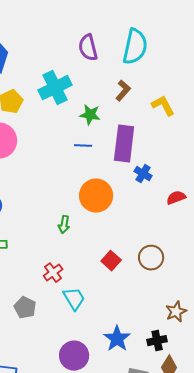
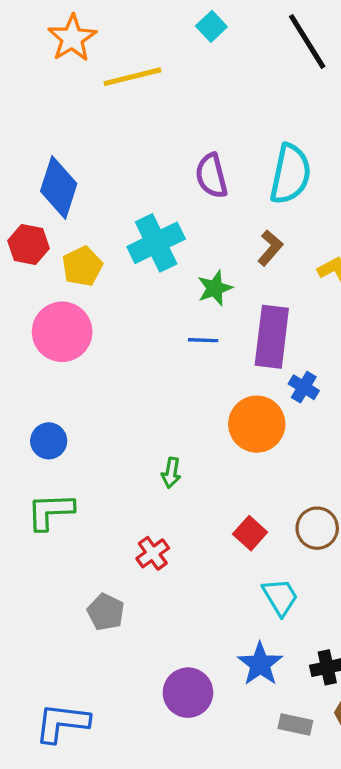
green star: (90, 115) -> (215, 288), turned -30
orange circle: (96, 196) -> (257, 424), moved
cyan trapezoid: (74, 299) -> (280, 597), moved

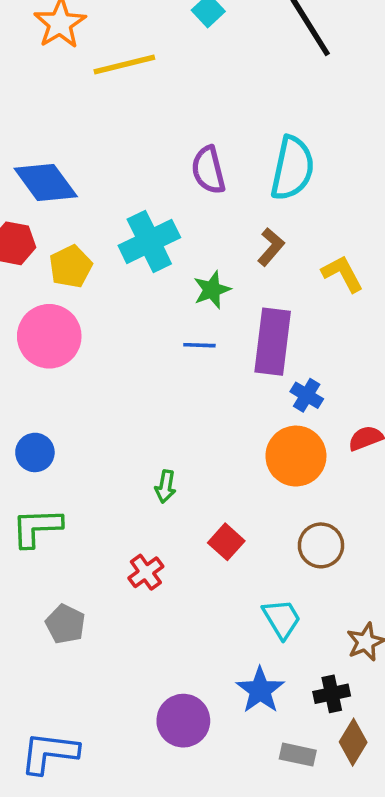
blue diamond: (59, 187) -> (46, 182), turned -54
orange circle: (257, 424) -> (296, 456), moved
red square: (250, 533) -> (226, 542), moved
gray pentagon: (106, 612) -> (65, 624), moved

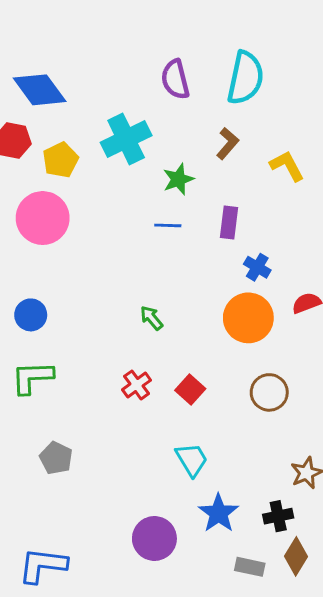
purple rectangle: (273, 342) -> (229, 222), size x0.6
green arrow: (165, 486) -> (151, 318), moved, turned 130
red cross: (146, 572) -> (137, 385), moved
cyan trapezoid: (282, 619) -> (192, 459), moved

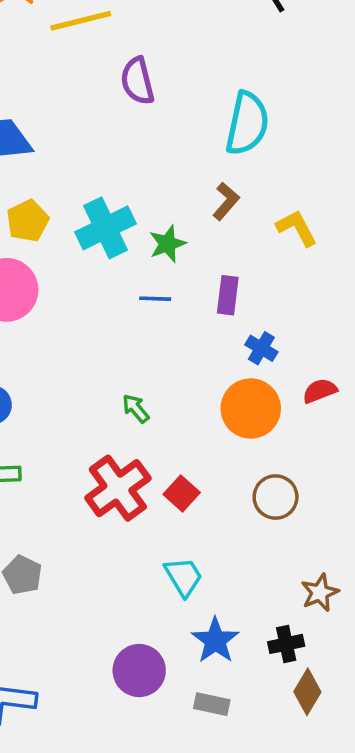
purple semicircle: (175, 79) -> (137, 81), moved
cyan cross: (126, 139) -> (106, 228), moved
red cross: (137, 385) -> (118, 488), size x1.8
gray rectangle: (250, 567) -> (212, 704), moved

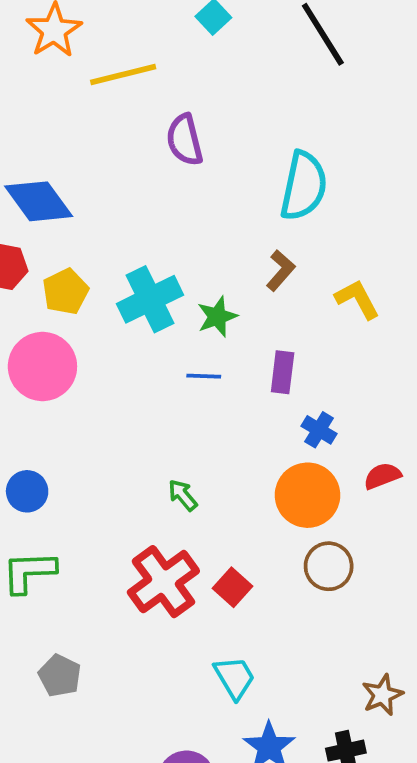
brown circle: (276, 497) -> (329, 566), moved

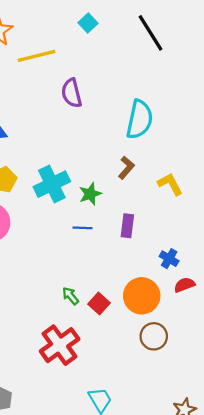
blue cross: (319, 430) -> (169, 259), moved
red square: (233, 587) -> (99, 303), moved

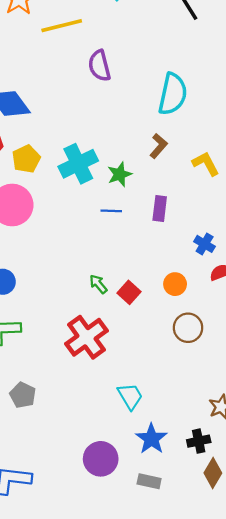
orange circle: (142, 296) -> (175, 284), size x0.6

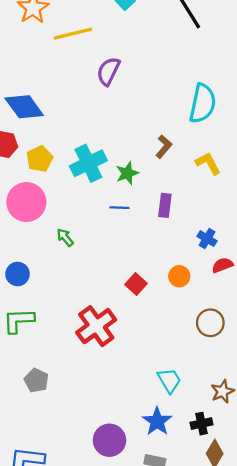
purple semicircle: (99, 66) -> (108, 71), turned 40
cyan semicircle: (173, 94) -> (203, 103), moved
green arrow: (98, 284) -> (65, 237), moved
brown circle: (188, 328) -> (210, 323), moved
cyan trapezoid: (130, 396) -> (169, 380), moved

